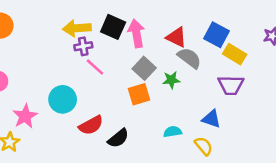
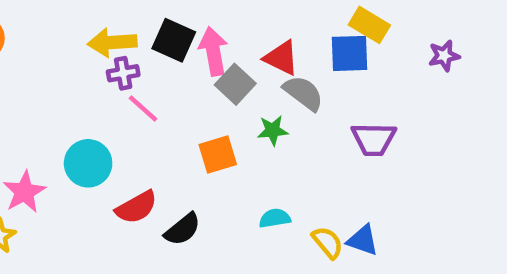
blue square: (217, 35) -> (350, 53), turned -30
yellow rectangle: (235, 54) -> (369, 25), moved
gray square: (144, 68) -> (235, 84), moved
blue triangle: (211, 119) -> (363, 240), moved

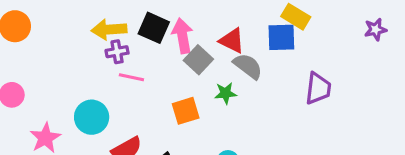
purple star: (444, 56) -> (375, 29), moved
pink line: (143, 108) -> (131, 77), turned -30
purple trapezoid: (374, 139) -> (318, 88), moved, turned -84

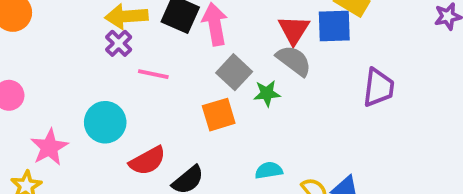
red triangle: (232, 41) -> (294, 30), moved, turned 36
purple cross: (117, 52) -> (119, 43), moved, turned -35
gray square: (198, 60) -> (234, 72), moved

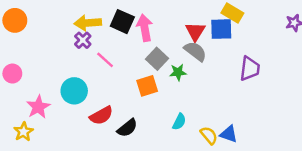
pink line: (153, 74) -> (105, 60), turned 30
cyan semicircle: (269, 170) -> (179, 122), turned 126

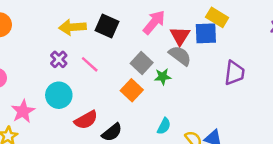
pink arrow: (145, 28) -> (154, 22), moved, turned 50
purple cross: (83, 40) -> (59, 59), moved
orange square: (147, 86) -> (132, 90), turned -30

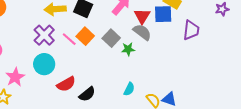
purple cross: (59, 59) -> (44, 35), size x1.5
purple trapezoid: (234, 73) -> (191, 30), moved
orange square: (132, 90) -> (85, 36), moved

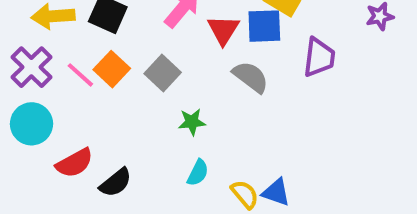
gray semicircle: (142, 32) -> (251, 77), moved
green star: (128, 49) -> (192, 122), moved

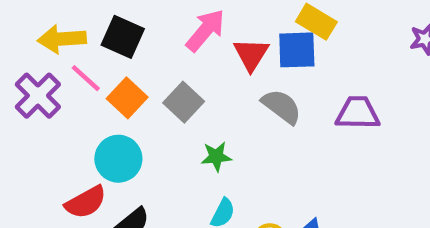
purple trapezoid: (319, 57) -> (358, 113), moved, turned -96
pink line: (80, 75) -> (86, 78), moved
cyan circle: (31, 124) -> (118, 159), moved

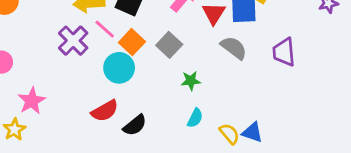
purple trapezoid: (358, 113) -> (284, 52), turned -96
cyan circle: (118, 159) -> (119, 68), moved

